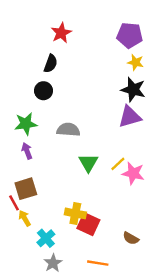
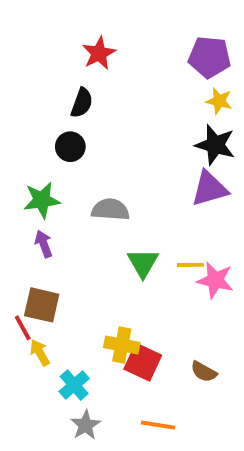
yellow line: (118, 164) -> (190, 265), turned 42
brown square: (26, 189) -> (42, 305), turned 30
brown semicircle: (131, 238) -> (204, 372), moved

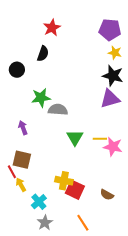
black circle: (70, 147) -> (17, 70), moved
green star: (42, 200) -> (41, 98), moved
orange line: (158, 425) -> (83, 223), turned 48

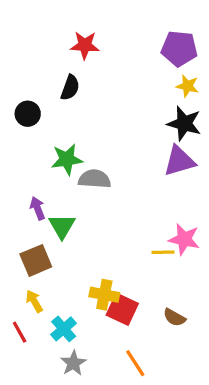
red star: (52, 28) -> (85, 45), turned 30
green triangle: (75, 138) -> (62, 226), moved
yellow line: (100, 139) -> (163, 252), moved
brown square: (22, 160) -> (36, 260), turned -36
red line: (12, 172) -> (20, 332), moved

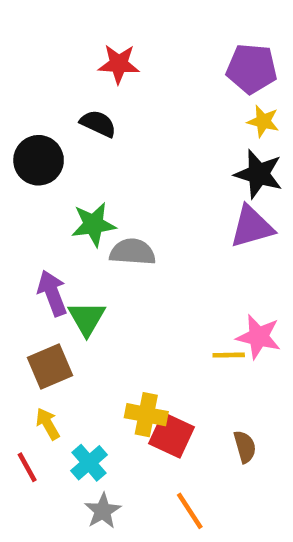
black semicircle: (70, 88) -> (98, 124), turned -85
black circle: (28, 114) -> (39, 160), size x1.4
purple arrow: (37, 208) -> (52, 293), size x1.4
brown semicircle: (174, 317) -> (245, 447), turned -135

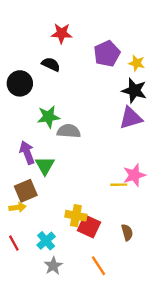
purple pentagon: (252, 69) -> (107, 54), moved, turned -30
pink star: (259, 337) -> (134, 175), turned -30
yellow arrow: (48, 424) -> (17, 207), moved, turned 112

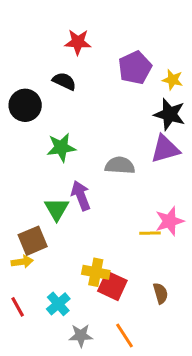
gray semicircle: (69, 131) -> (120, 165), moved
purple arrow: (27, 153) -> (81, 196), moved
gray star: (53, 266) -> (81, 335), moved, turned 30

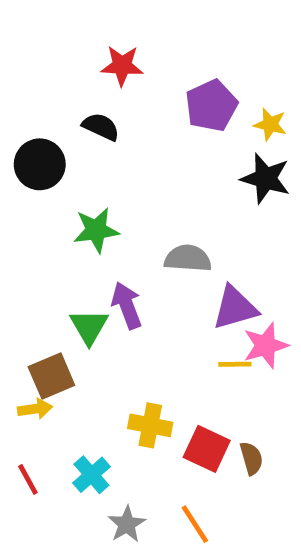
purple triangle: (165, 149) -> (235, 308), moved
red square: (112, 286) -> (207, 449), moved
gray star: (81, 335) -> (127, 524), turned -30

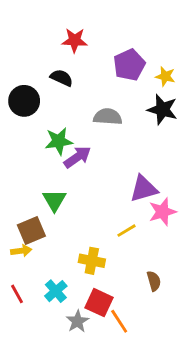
gray semicircle: (188, 258) -> (108, 117), moved
purple arrow: (127, 305) -> (77, 157), moved, turned 76
yellow line: (235, 364) -> (126, 231), moved, turned -30
red square: (207, 449) -> (99, 303), moved

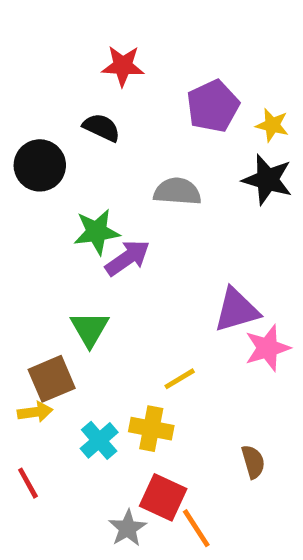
yellow line: (126, 231) -> (180, 379), moved
cyan cross: (56, 291) -> (99, 440), moved

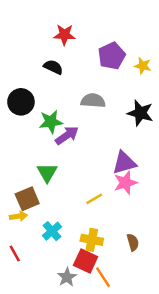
black circle: (40, 165) -> (21, 102), moved
black star: (267, 180) -> (140, 113), moved
pink star: (267, 348) -> (125, 183), moved
yellow cross: (151, 429) -> (92, 240), moved

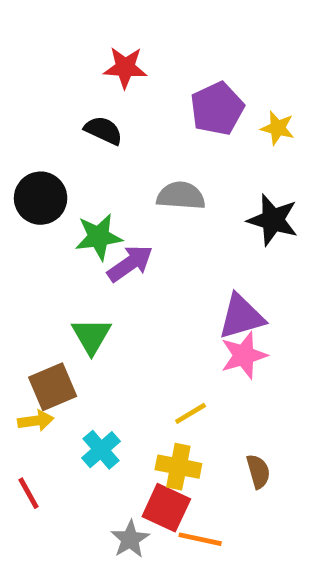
yellow line: (94, 199) -> (191, 413), moved
orange line: (103, 277) -> (200, 539), turned -45

